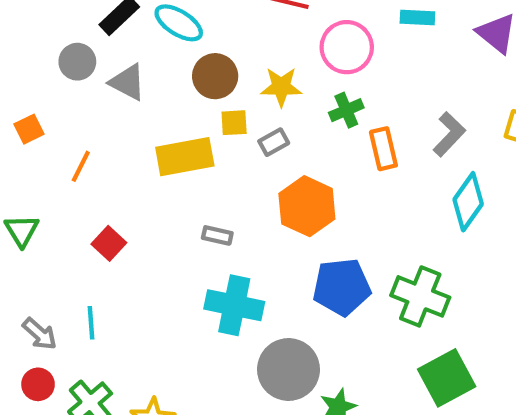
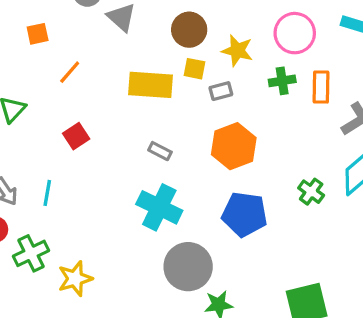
orange rectangle: (383, 149) -> (321, 87), moved
green cross: (420, 296) -> (311, 192), moved, size x0.6

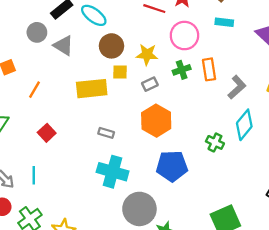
gray rectangle: (221, 91) -> (150, 84), moved

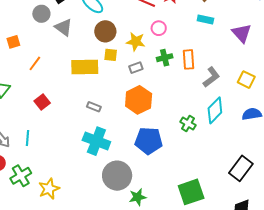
pink circle: (184, 36) -> (159, 28), moved, size x0.6

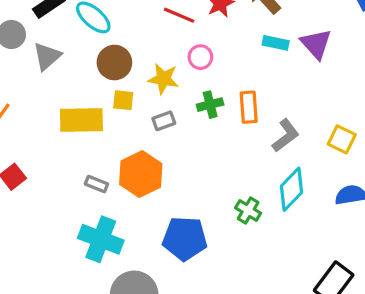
gray triangle: (64, 27) -> (47, 56), turned 42
purple triangle: (242, 33) -> (316, 44), moved
orange hexagon: (139, 100) -> (141, 174), moved

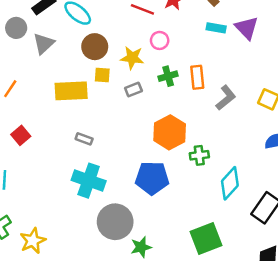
orange hexagon: (141, 174) -> (170, 132), moved
cyan diamond: (292, 189) -> (230, 183), moved
green cross: (248, 210) -> (199, 155), turned -36

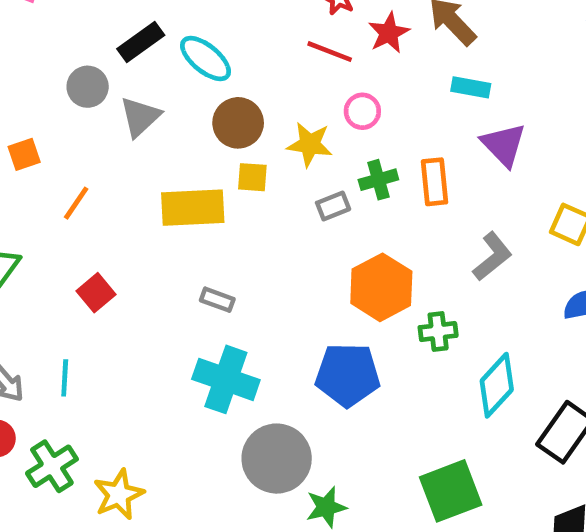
purple triangle: (247, 28) -> (504, 145), moved
gray rectangle: (133, 90) -> (333, 206), moved
gray L-shape: (226, 98) -> (492, 256), moved

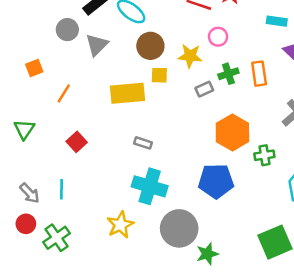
yellow star: (119, 495) -> (120, 225), moved

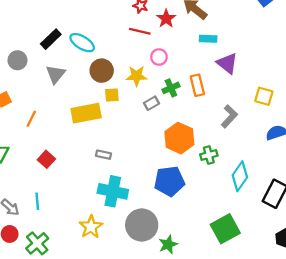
gray circle: (67, 30) -> (17, 60), moved

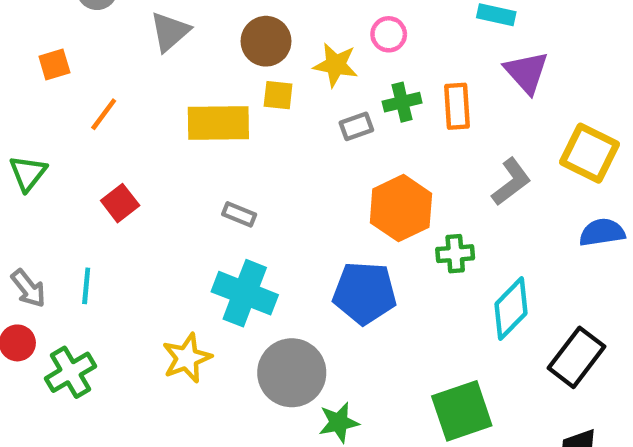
yellow square: (264, 96) -> (590, 153), size x1.4

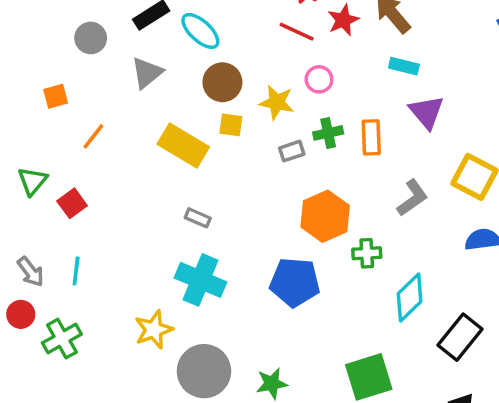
yellow rectangle: (218, 123) -> (183, 146), turned 30
red square: (120, 203) -> (72, 203), moved
gray circle: (292, 373) -> (204, 371), moved

